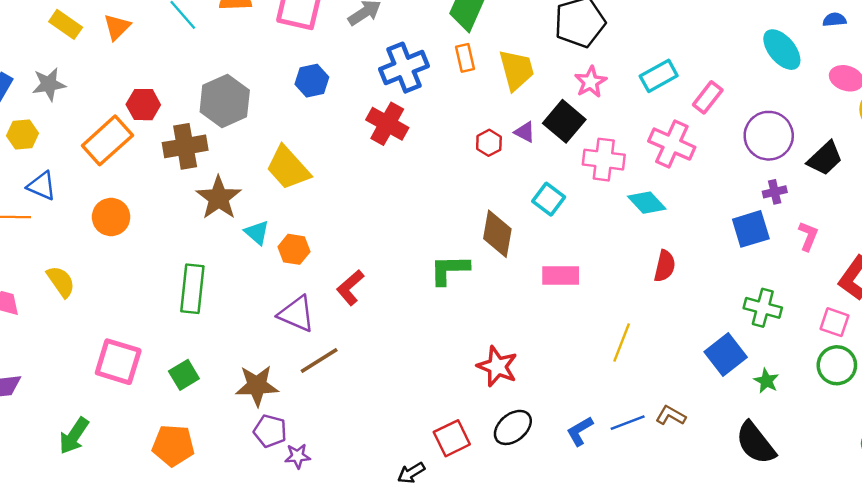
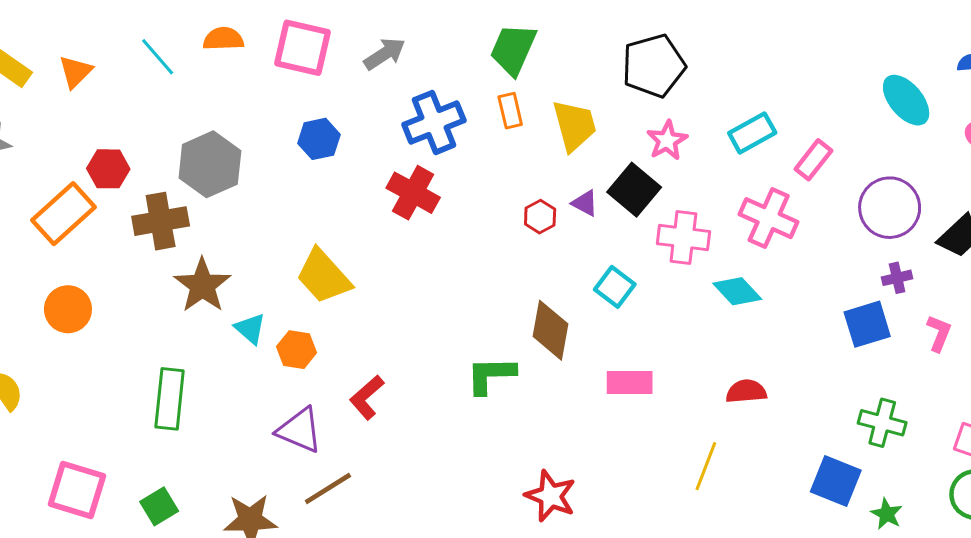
yellow trapezoid: (288, 168) -> (323, 276), moved
red semicircle: (665, 266) -> (746, 391), moved, turned -108
blue square: (726, 354) -> (836, 481), turned -30

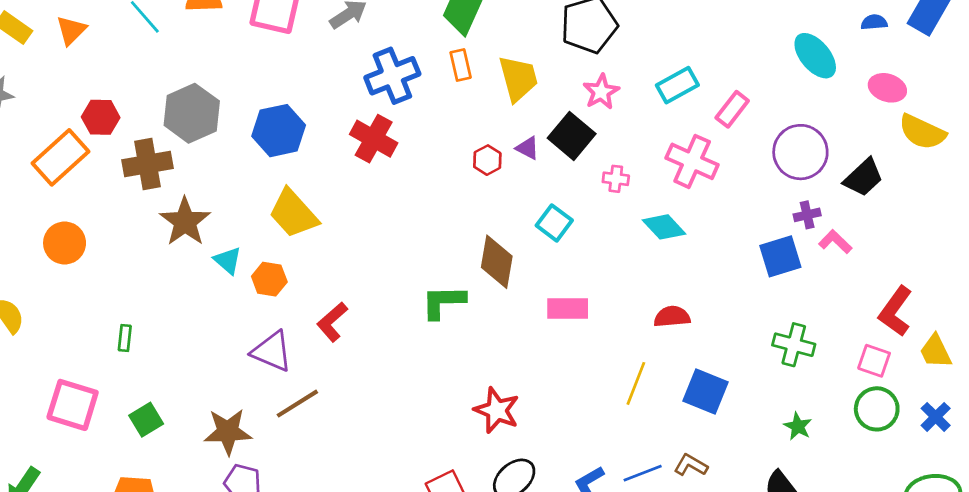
blue hexagon: (319, 139) -> (279, 131), moved, size x1.4
pink cross: (683, 238) -> (616, 179), size x0.6
pink L-shape: (939, 333) -> (835, 242), moved, turned -68
green rectangle: (170, 399) -> (125, 338), moved, size x0.5
blue square: (836, 481) -> (705, 392), moved

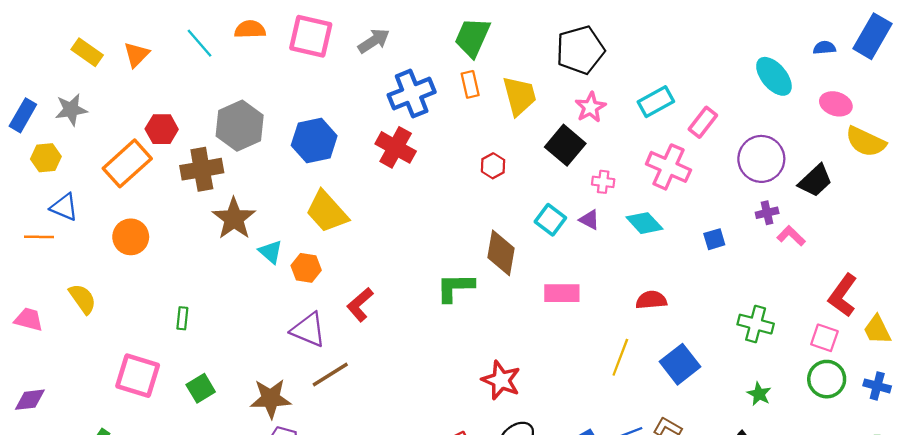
purple triangle: (528, 148) -> (589, 220), moved
blue square: (780, 256) -> (714, 239), moved, size x0.6
blue square: (705, 392) -> (680, 364), turned 30
blue cross: (936, 417) -> (877, 386), turned -30

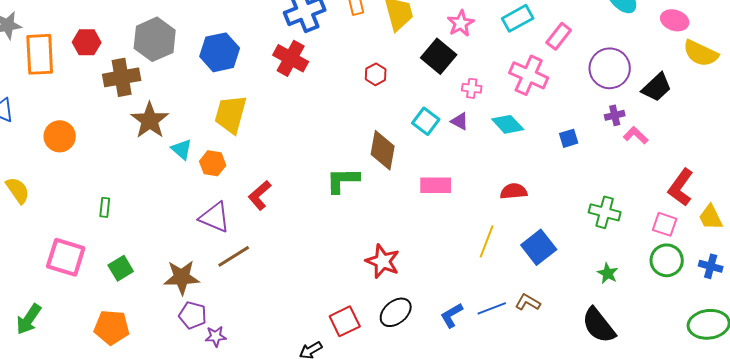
orange rectangle: (127, 163) -> (40, 54), moved, turned -51
yellow trapezoid: (327, 212) -> (231, 114), turned 57

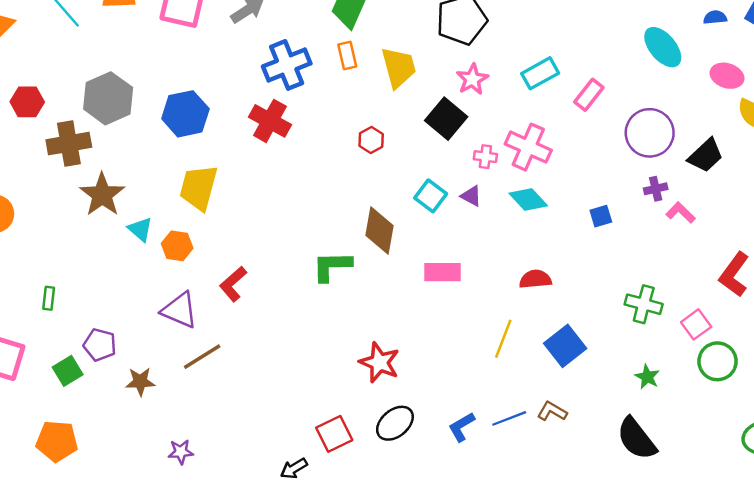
pink cross: (529, 75) -> (528, 147), moved
pink square: (665, 224) -> (696, 324), moved, turned 35
brown star: (182, 277) -> (140, 382), size x0.7
purple pentagon: (193, 315) -> (100, 345), moved

